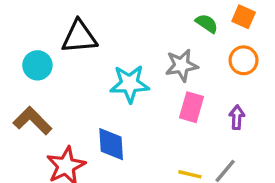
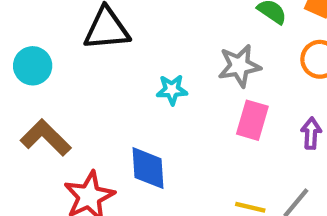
cyan circle: (37, 65) -> (33, 66), moved
cyan star: (130, 84) -> (172, 90), size x0.6

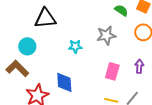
cyan circle: (33, 66) -> (27, 46), moved
pink rectangle: (252, 120) -> (112, 71), moved

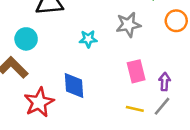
purple arrow: (139, 66) -> (165, 82), moved
pink rectangle: (112, 71) -> (136, 71), turned -30

